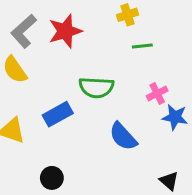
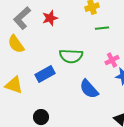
red star: (65, 31) -> (50, 18), size x0.7

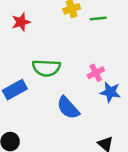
green line: (102, 28) -> (98, 18), moved

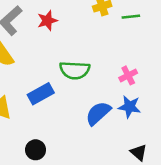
blue star: (110, 92) -> (130, 107), moved
blue semicircle: (68, 108) -> (98, 113), turned 90

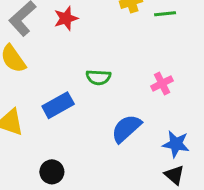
green semicircle: (75, 70) -> (98, 77), size x0.7
blue star: (130, 107) -> (176, 144), moved

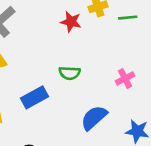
red star: (66, 18) -> (71, 22), moved, turned 30

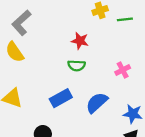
red star: (71, 22) -> (80, 41), moved
blue rectangle: (34, 97) -> (61, 98), moved

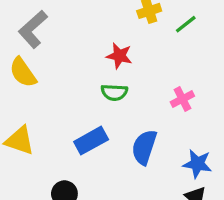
green line: (125, 19) -> (186, 24), turned -32
blue semicircle: (97, 103) -> (144, 147), turned -30

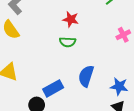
pink cross: (182, 99) -> (123, 35), moved
blue rectangle: (91, 141) -> (53, 88), moved

